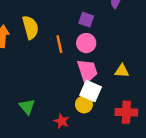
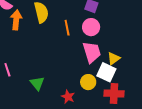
yellow triangle: (122, 71) -> (114, 58), moved, turned -40
white square: (91, 91) -> (106, 72), moved
red cross: (126, 112) -> (114, 93), moved

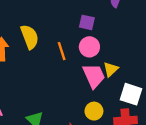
yellow triangle: (114, 58) -> (111, 69), moved
white square: (106, 72) -> (131, 94), moved

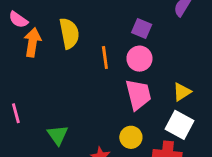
yellow triangle: (111, 69) -> (182, 92), moved

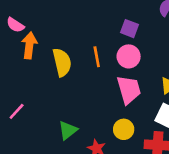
yellow semicircle: (69, 33) -> (62, 62), moved
pink line: (16, 113) -> (17, 111), turned 60
green triangle: (58, 135) -> (68, 130), moved, turned 30

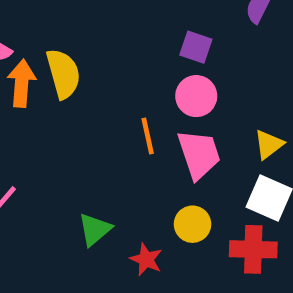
orange line: (97, 57) -> (148, 136), moved
yellow semicircle: (62, 62) -> (63, 74), moved

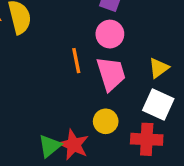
green triangle: (95, 230) -> (50, 146), moved
red star: (146, 259) -> (74, 145), size x1.4

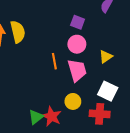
yellow triangle: (159, 68) -> (106, 57), moved

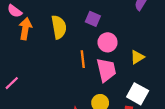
purple square: (78, 22) -> (93, 19), moved
yellow semicircle: (18, 32) -> (59, 27), moved

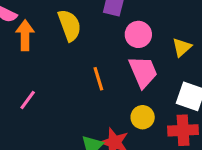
orange line: (83, 59) -> (98, 79), moved
pink line: (12, 83) -> (28, 100), moved

